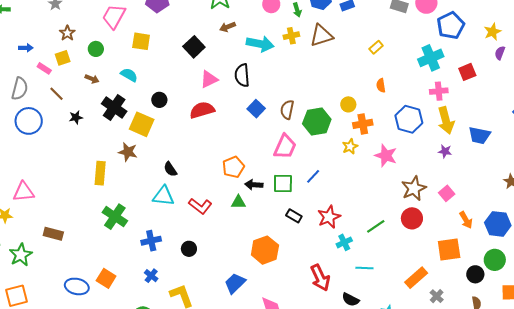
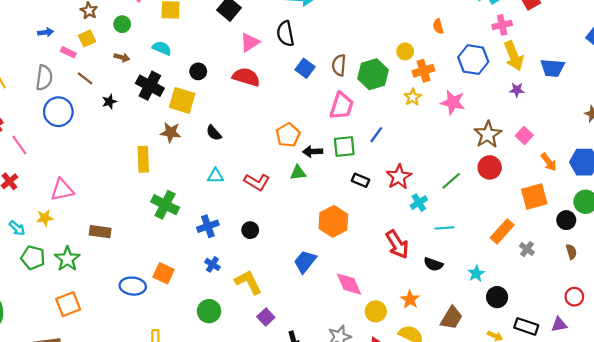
red semicircle: (202, 110) -> (246, 77), turned 40
black semicircle: (170, 169) -> (214, 133), moved
cyan triangle: (164, 196) -> (215, 176), size x0.7

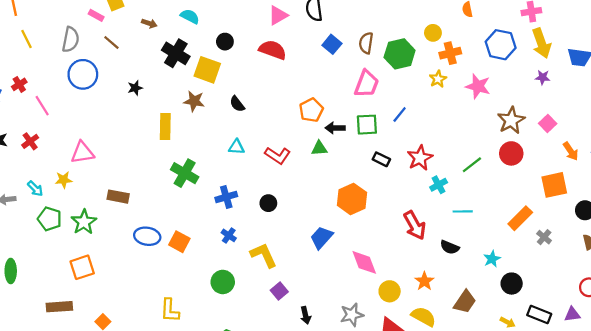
black star: (109, 102) -> (135, 88), moved
blue ellipse: (133, 286) -> (147, 236), moved

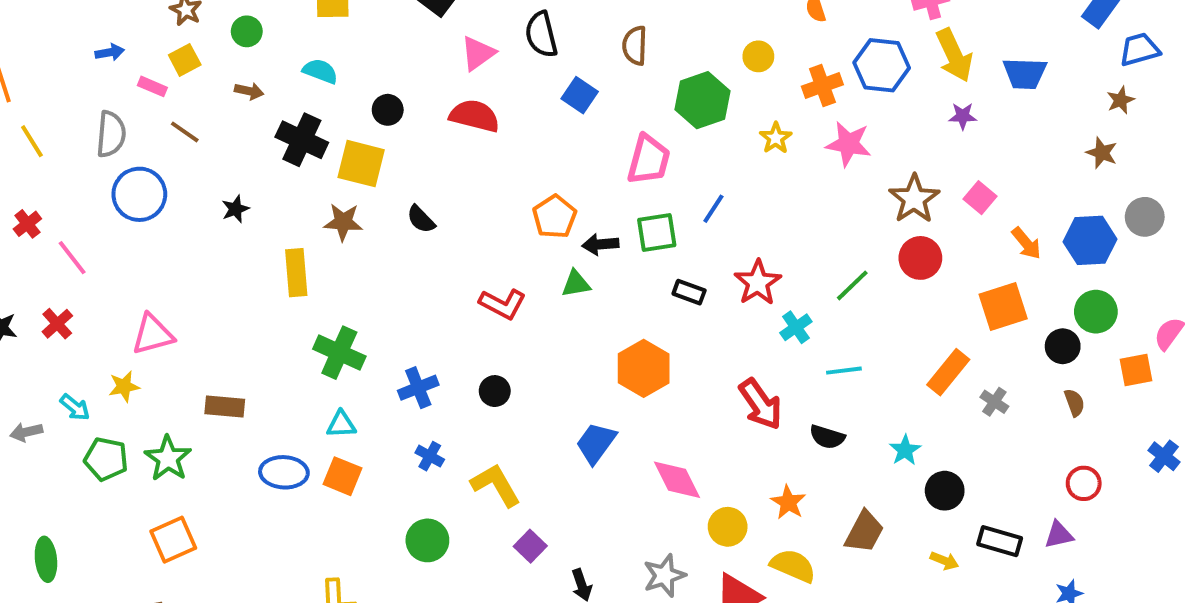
brown semicircle: (366, 43) -> (635, 46), moved
orange cross: (450, 53) -> (822, 86), moved
cyan triangle: (237, 147) -> (341, 424), moved

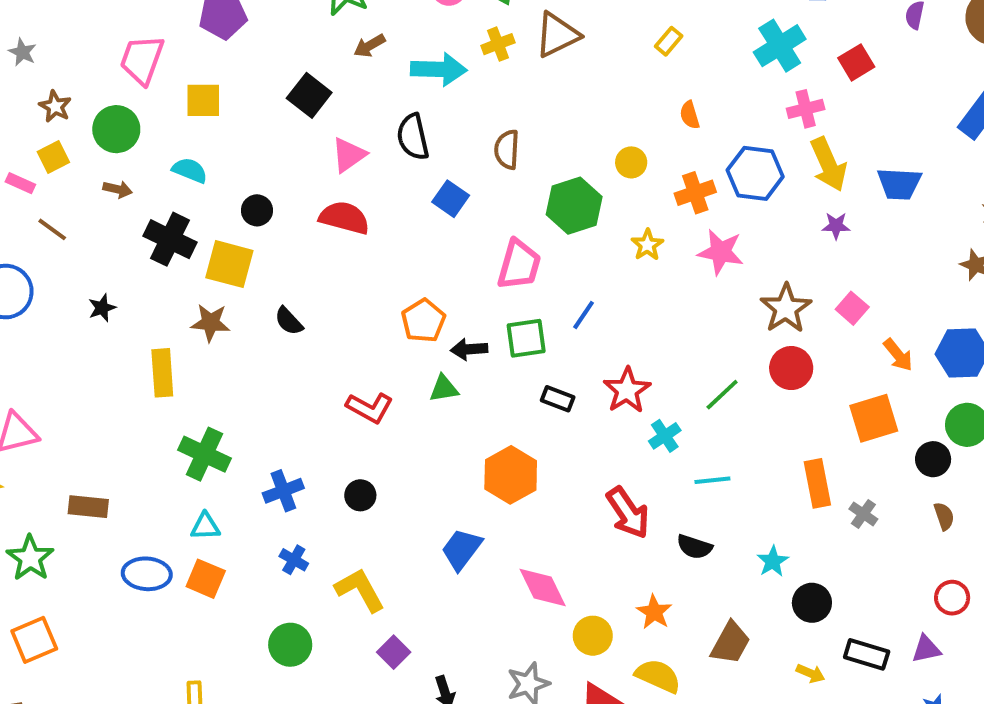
green circle: (247, 31) -> (116, 129), size x1.5
orange rectangle: (948, 372) -> (817, 483), turned -51

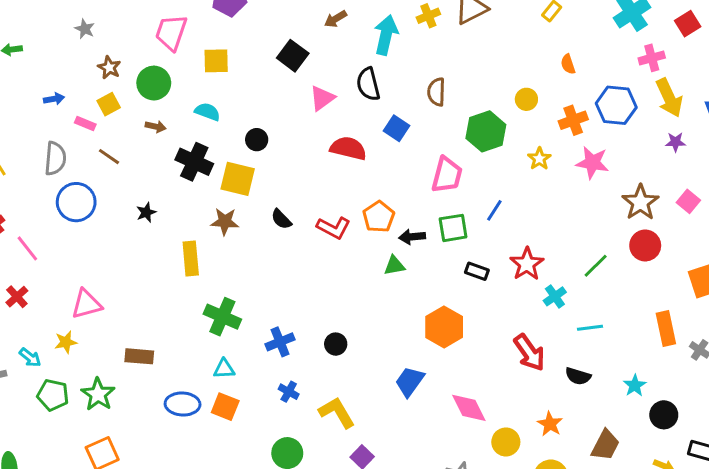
cyan arrow: (439, 69) -> (386, 35), turned -78
red semicircle: (344, 218) -> (348, 148), moved
red L-shape: (370, 408) -> (334, 228), moved

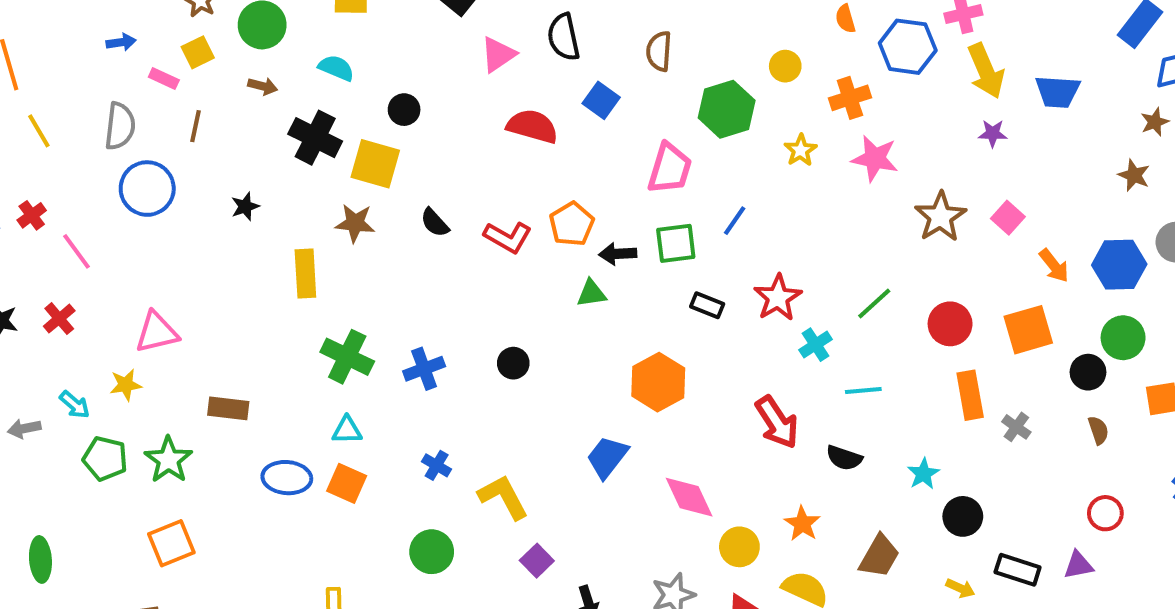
blue hexagon: (616, 105) -> (908, 47), moved
brown line: (109, 157) -> (196, 126), turned 65
red circle: (645, 245) -> (950, 324), moved
blue cross: (280, 342) -> (424, 369), moved
black circle: (336, 344) -> (513, 363), moved

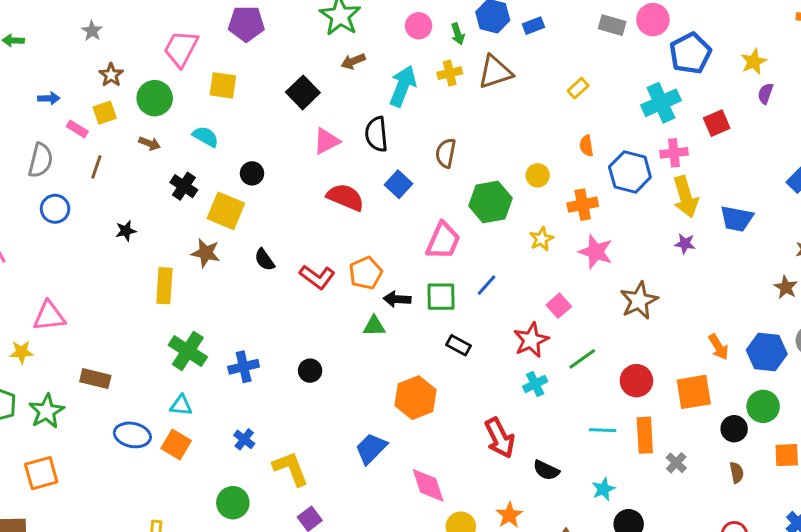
black cross: (315, 138) -> (184, 186), size x0.7
blue circle: (147, 189) -> (55, 209), size x0.7
pink square: (1008, 218) -> (559, 306), moved
red star: (778, 298) -> (531, 340), moved
cyan line: (863, 390) -> (603, 430), moved

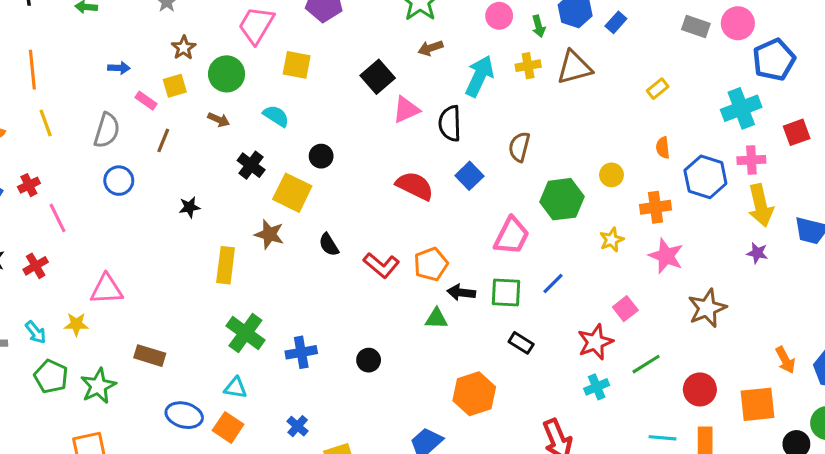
blue rectangle: (533, 26) -> (616, 22), turned -30
pink triangle: (326, 141) -> (406, 110), moved

